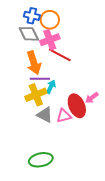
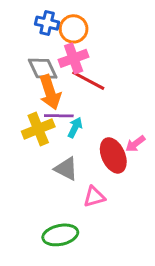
gray diamond: (29, 34) -> (43, 69), moved
yellow cross: (36, 95) -> (38, 129), moved
pink triangle: (64, 116) -> (94, 197), moved

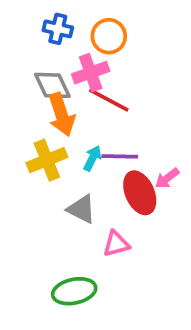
orange circle: (74, 29) -> (109, 36), moved
purple line: (59, 116) -> (120, 156), moved

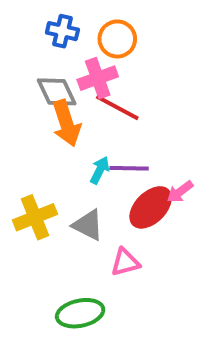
yellow cross: (47, 160) -> (35, 217), moved
red ellipse: (140, 193) -> (151, 207), turned 69

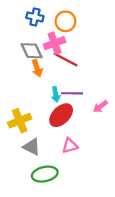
orange arrow: (66, 123) -> (37, 68), size x0.7
cyan arrow: (100, 170) -> (56, 94), turned 144
red ellipse: (151, 207) -> (61, 115), moved
gray triangle: (88, 225) -> (32, 147), moved

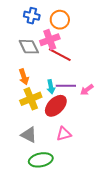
orange arrow: (37, 68) -> (24, 77), moved
pink arrow: (100, 106) -> (87, 90), moved
yellow cross: (20, 121) -> (31, 99), moved

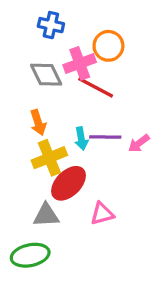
orange circle: (60, 20) -> (108, 46), moved
red ellipse: (56, 106) -> (68, 183), moved
gray triangle: (29, 135) -> (46, 215), turned -30
green ellipse: (41, 160) -> (30, 255), moved

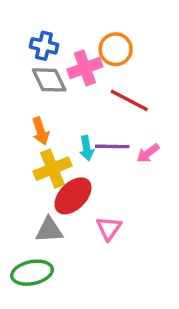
blue cross: (51, 25) -> (44, 46), moved
red line: (96, 87) -> (129, 100), moved
pink triangle: (102, 214) -> (109, 228), turned -40

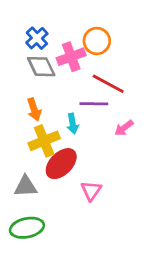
blue cross: (44, 46) -> (37, 38), turned 35
purple line: (112, 146) -> (94, 104), moved
gray triangle: (49, 230) -> (26, 186), moved

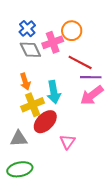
purple line: (94, 104) -> (91, 77), moved
cyan arrow: (73, 124) -> (54, 92), size x1.5
pink arrow: (124, 128) -> (92, 95), size x1.6

